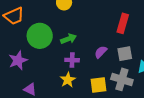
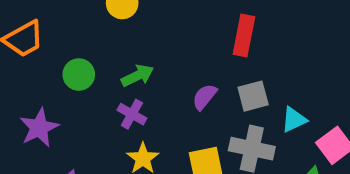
green circle: (40, 36) -> (79, 74), size x0.6
purple cross: (72, 60) -> (132, 114), moved, turned 32

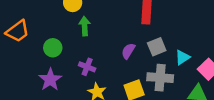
green arrow: (137, 76) -> (85, 26), moved, turned -60
purple star: (39, 128) -> (50, 80), moved

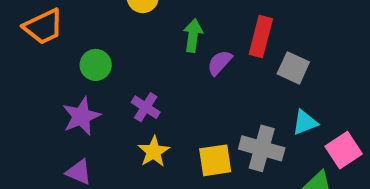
green arrow: (85, 26) -> (193, 35), moved
gray square: (157, 47) -> (293, 68), moved, turned 36
purple semicircle: (128, 51) -> (220, 63), moved

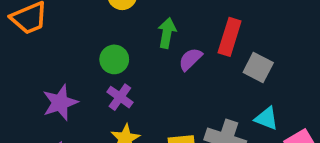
green circle: (96, 65) -> (114, 59), moved
cyan triangle: (305, 122) -> (266, 118), turned 40

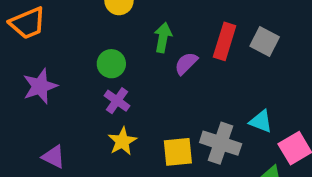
gray square: (258, 67) -> (265, 41), moved
purple star: (60, 103) -> (40, 86), moved

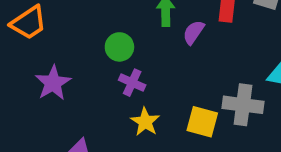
yellow square: (178, 152) -> (202, 122), turned 32

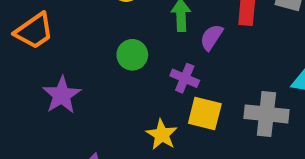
purple cross: (132, 83) -> (185, 78), moved
yellow square: (202, 122) -> (205, 113), moved

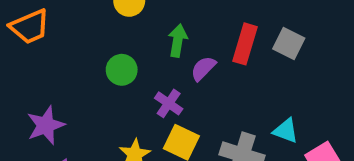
purple star: (62, 95) -> (46, 125), moved

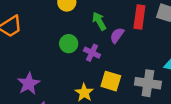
green arrow: (178, 41) -> (99, 21), turned -30
purple cross: (169, 103) -> (92, 53), moved

